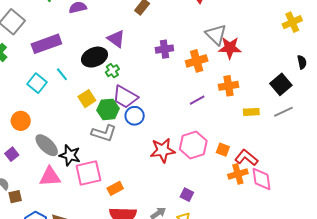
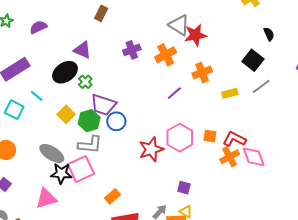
gray ellipse: (47, 145) -> (52, 153), moved
pink square: (88, 173) -> (81, 169), moved

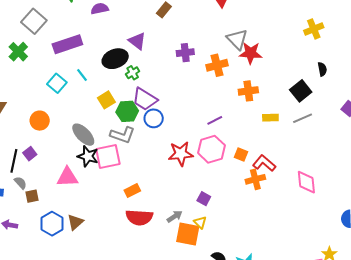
purple line: (174, 93) -> (215, 120), moved
pink diamond: (254, 157) -> (306, 182), moved

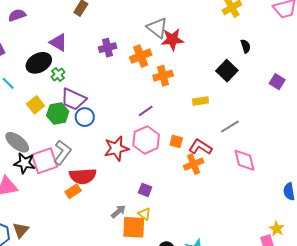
orange cross: (248, 91) -> (163, 76), moved
gray line: (303, 118) -> (230, 126), moved
gray L-shape: (123, 135) -> (62, 152), moved, turned -65
red semicircle: (139, 217) -> (83, 176), moved

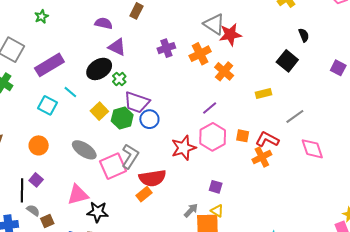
purple semicircle: (17, 15) -> (104, 23), moved, turned 36
orange cross: (163, 76) -> (224, 71), turned -30
black star: (25, 163) -> (98, 212), moved

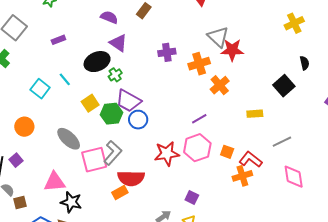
purple rectangle: (49, 65) -> (58, 40), moved, size x0.5

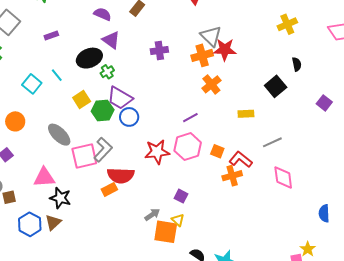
orange cross: (199, 64) -> (202, 55), moved

